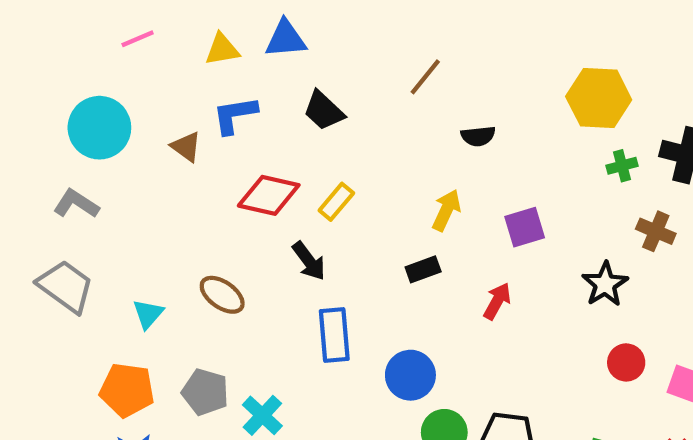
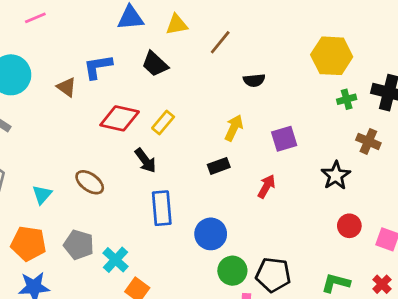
yellow triangle: (222, 49) -> (177, 25), moved

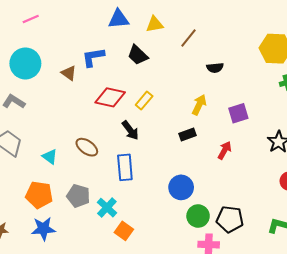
pink line: (35, 18) -> (31, 19), moved
cyan triangle: (42, 195) -> (50, 157), turned -35
blue rectangle: (162, 208) -> (125, 167), moved

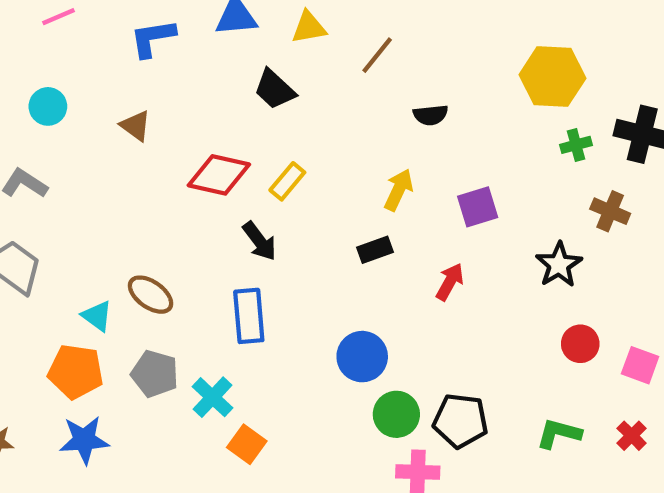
blue L-shape: (93, 57) -> (153, 38), moved
cyan circle: (25, 63) -> (48, 106), size x0.6
brown ellipse: (87, 147) -> (151, 295), moved
cyan triangle: (50, 157) -> (97, 316), moved

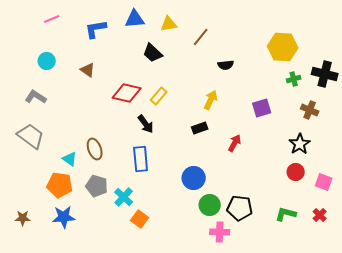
purple square: (478, 207) -> (262, 108), moved
black star: (559, 265) -> (300, 144), moved
brown ellipse: (151, 295) -> (95, 149), turned 35

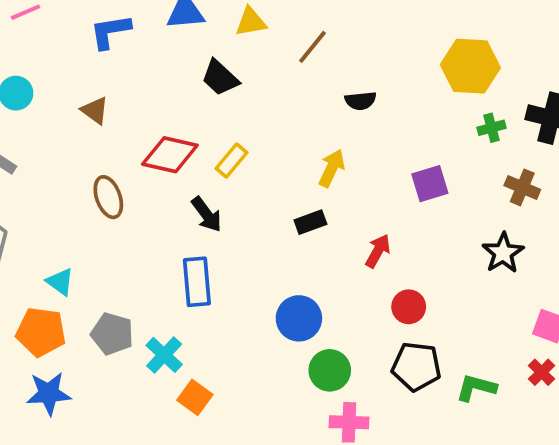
brown ellipse: (95, 149) -> (108, 197), moved
red circle: (296, 172) -> (409, 307), moved
black pentagon: (240, 208) -> (416, 367), moved
red cross: (320, 215) -> (542, 372), moved

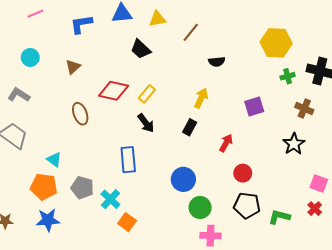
brown triangle: (95, 110) -> (73, 67), turned 42
black arrow: (207, 214) -> (146, 123), moved
black rectangle: (310, 222) -> (190, 127), turned -42

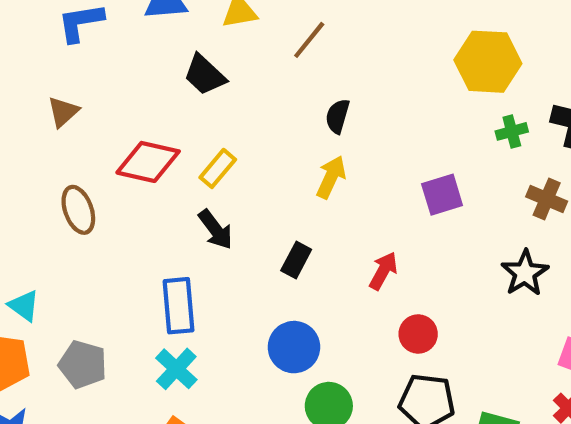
black semicircle: (217, 62) -> (338, 116), moved, turned 112
black rectangle: (190, 127) -> (296, 260), moved
cyan cross: (110, 199) -> (176, 369), moved

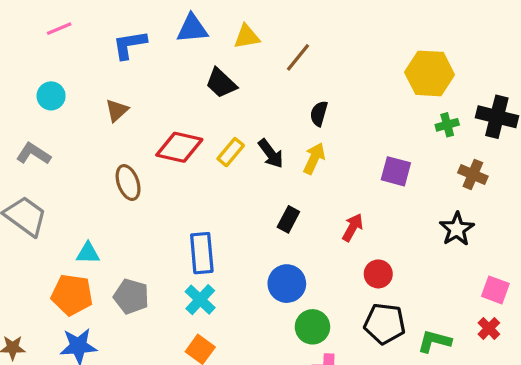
purple square: (442, 195) -> (396, 171), turned 32
black arrow: (216, 229) -> (271, 154), moved
cyan triangle: (24, 306) -> (88, 253), turned -35

